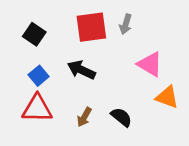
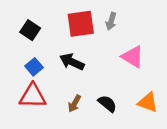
orange triangle: (167, 97) -> (148, 102), moved

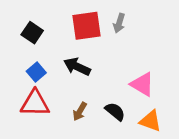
pink triangle: (133, 57) -> (142, 84), moved
orange triangle: (148, 102) -> (150, 121), moved

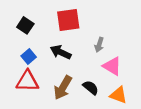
gray arrow: (119, 23) -> (99, 45), moved
brown arrow: (80, 111) -> (63, 88), size x1.6

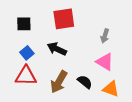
black square: (25, 25) -> (24, 24), turned -35
gray arrow: (99, 45) -> (105, 36), moved

